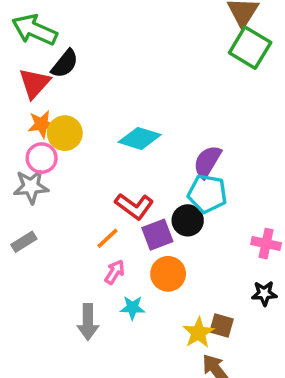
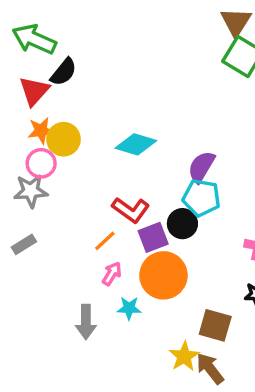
orange circle: (168, 274) -> (163, 275), size x1.4
brown square: (222, 326) -> (215, 325), size x1.4
yellow star: (198, 333) -> (184, 356), moved

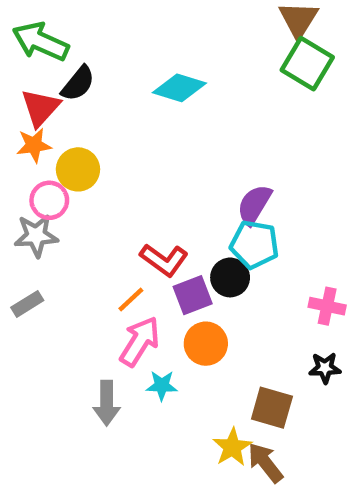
orange star: (41, 131) -> (34, 145), moved
cyan diamond: (136, 144) -> (179, 88), moved
pink arrow: (112, 274) -> (140, 341), size x1.6
orange circle: (163, 275) -> (206, 344), size x0.7

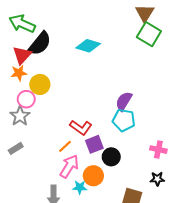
black semicircle: (78, 83) -> (40, 44), size x1.4
gray star: (36, 236) -> (20, 116), turned -30
black circle: (230, 277) -> (111, 157), moved
orange circle: (206, 344) -> (93, 176), moved

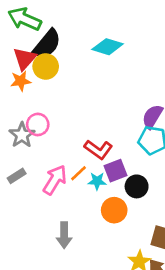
yellow circle: (40, 84) -> (46, 66), moved
pink circle: (26, 99) -> (38, 124), moved
pink arrow: (69, 166) -> (55, 180), moved
cyan star: (80, 187) -> (97, 181), moved

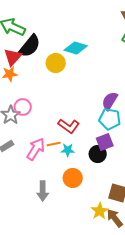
yellow circle: (46, 66) -> (56, 63), moved
purple square: (115, 171) -> (105, 142), moved
orange line: (79, 173) -> (54, 144), turned 32
orange circle: (114, 210) -> (73, 178), moved

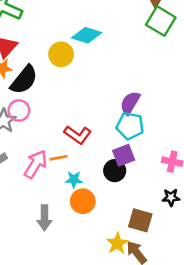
black semicircle: (30, 46) -> (24, 80), moved
cyan star: (68, 150) -> (74, 180), moved

